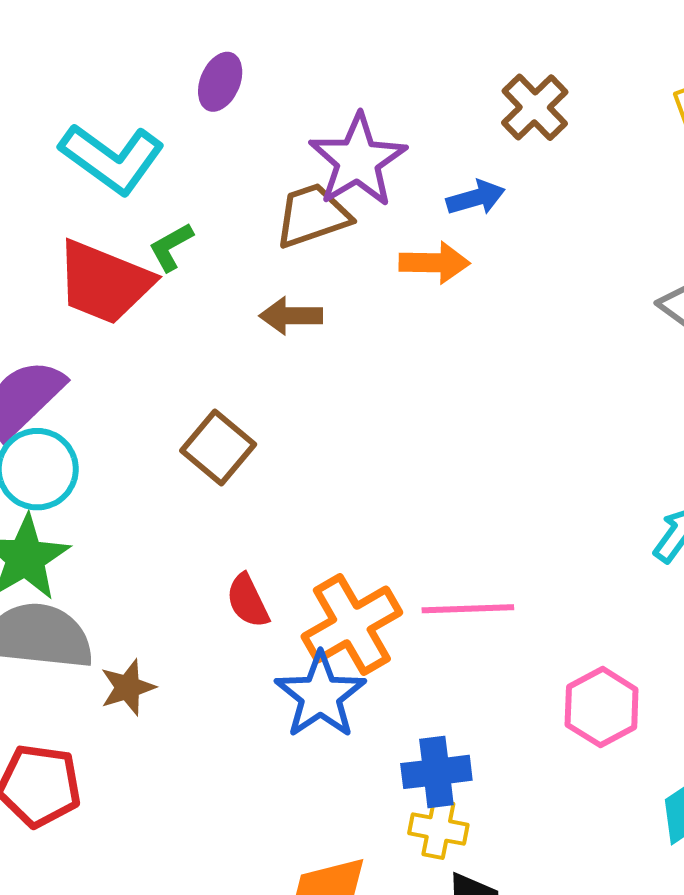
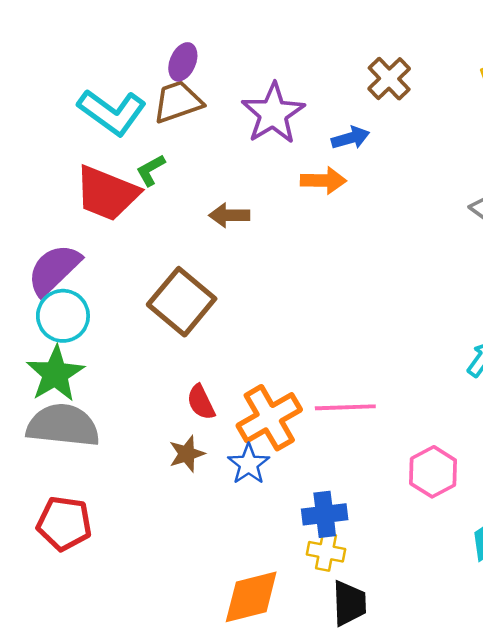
brown trapezoid: (313, 215) -> (178, 102), moved
brown square: (218, 448) -> (182, 302), size x1.4
brown star: (128, 687) -> (187, 454), moved
blue star: (320, 695) -> (249, 464), size x0.7

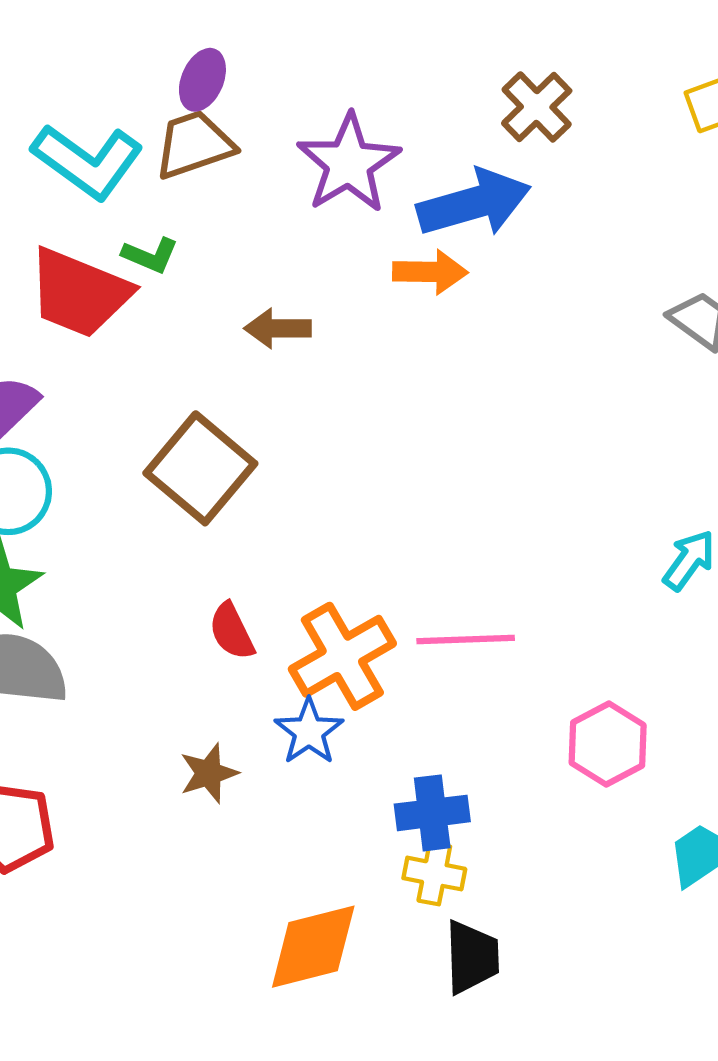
blue arrow: (350, 138) -> (474, 203), size x1.8
green L-shape: (151, 170) -> (150, 255), turned -128
brown star: (187, 454) -> (209, 773), moved

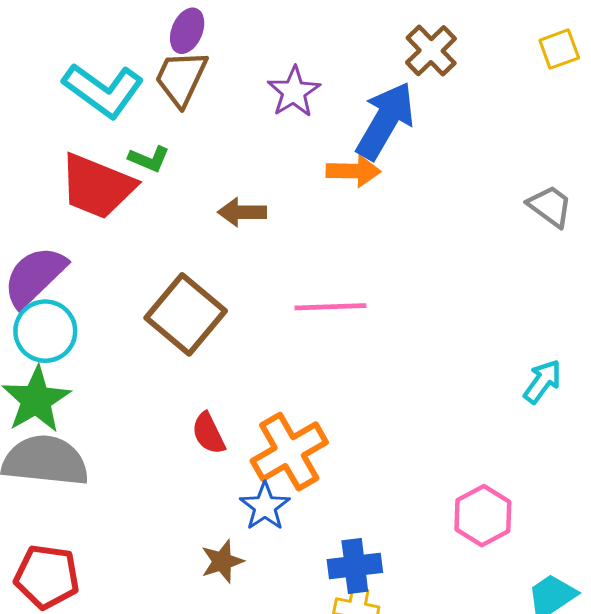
brown trapezoid: (194, 145) -> (181, 78), turned -46
purple star: (349, 163) -> (294, 92), size x0.7
blue arrow: (474, 203) -> (385, 121), turned -44
pink line: (466, 640) -> (330, 307), moved
brown star: (209, 773) -> (222, 561), moved

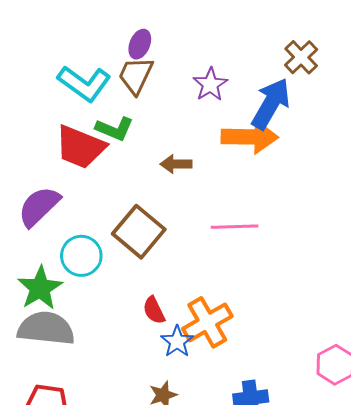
green L-shape: (149, 159) -> (115, 129), size x1.4
orange arrow: (353, 171) -> (250, 137), size x1.6
cyan circle: (45, 331) -> (81, 256), moved
blue star: (265, 507) -> (177, 342), moved

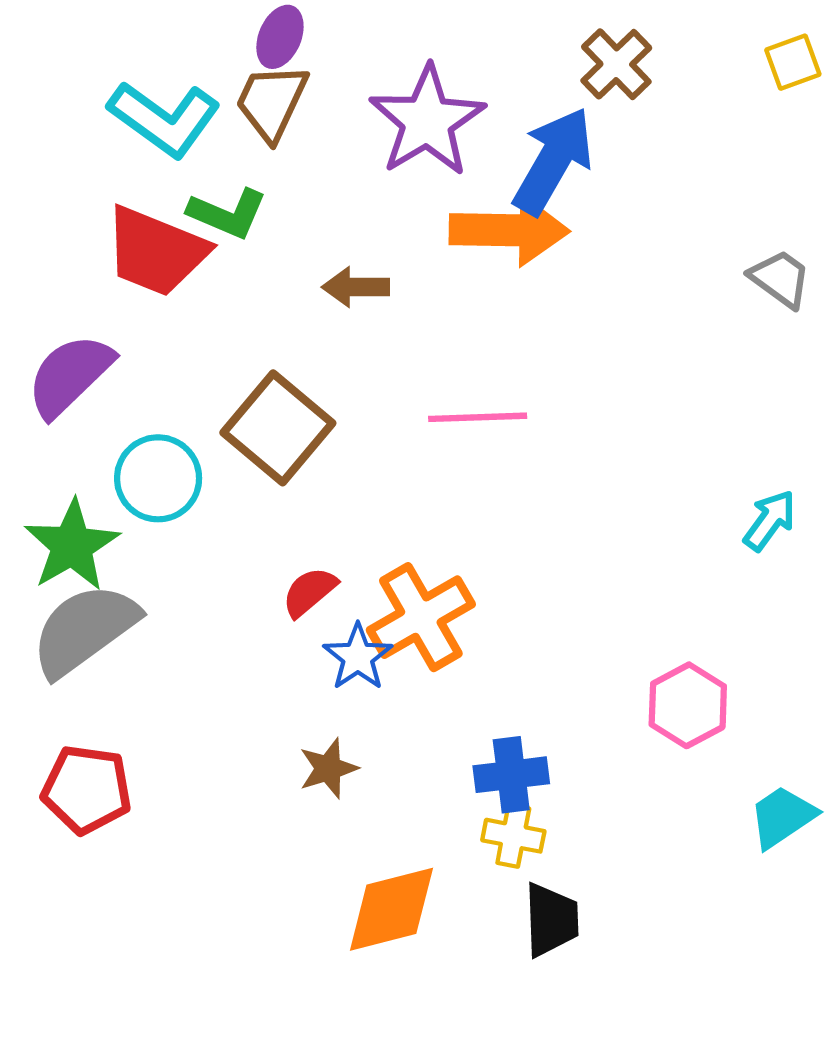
purple star: (210, 84) -> (427, 121), size x1.6
red semicircle: (154, 310) -> (309, 592), turned 76
gray semicircle: (46, 328) -> (84, 630), turned -42

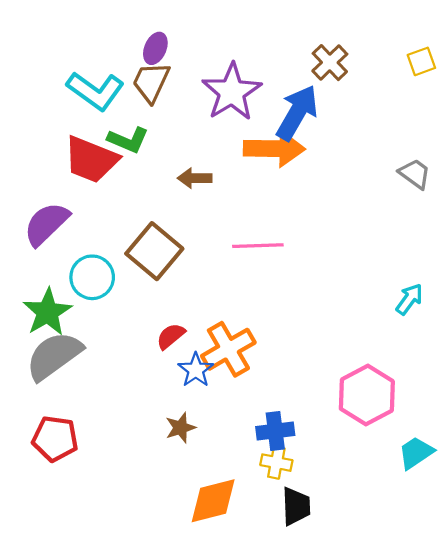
pink hexagon: (688, 705) -> (367, 395), size x1.4

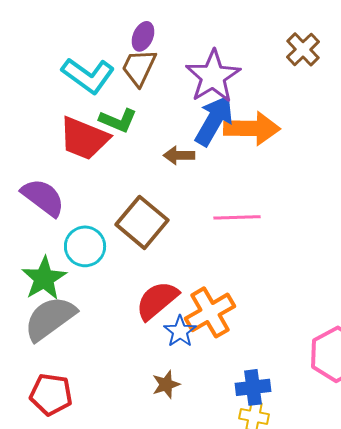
blue arrow: (297, 113) -> (214, 120), moved
purple semicircle: (46, 224) -> (43, 197), turned 81
red semicircle: (171, 336) -> (157, 300), size x1.6

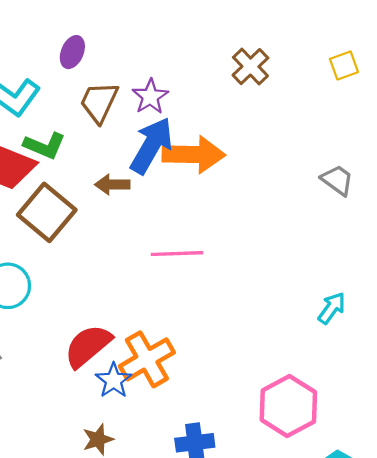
brown trapezoid: (139, 67) -> (99, 102), moved
purple star: (213, 76) -> (150, 97), size x0.6
brown square: (142, 222) -> (47, 212), moved

